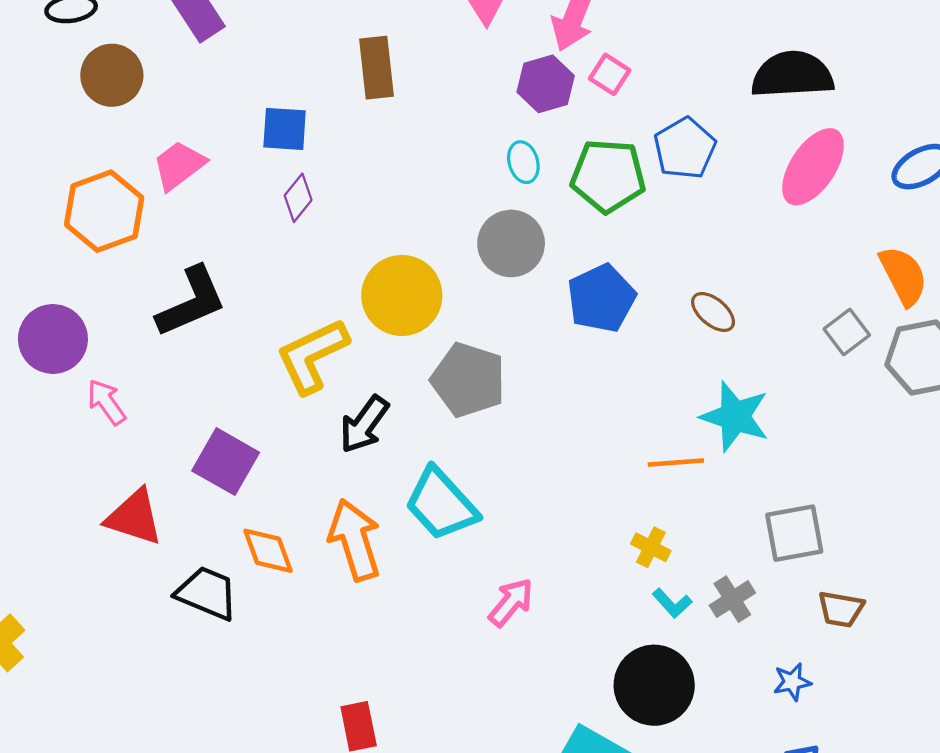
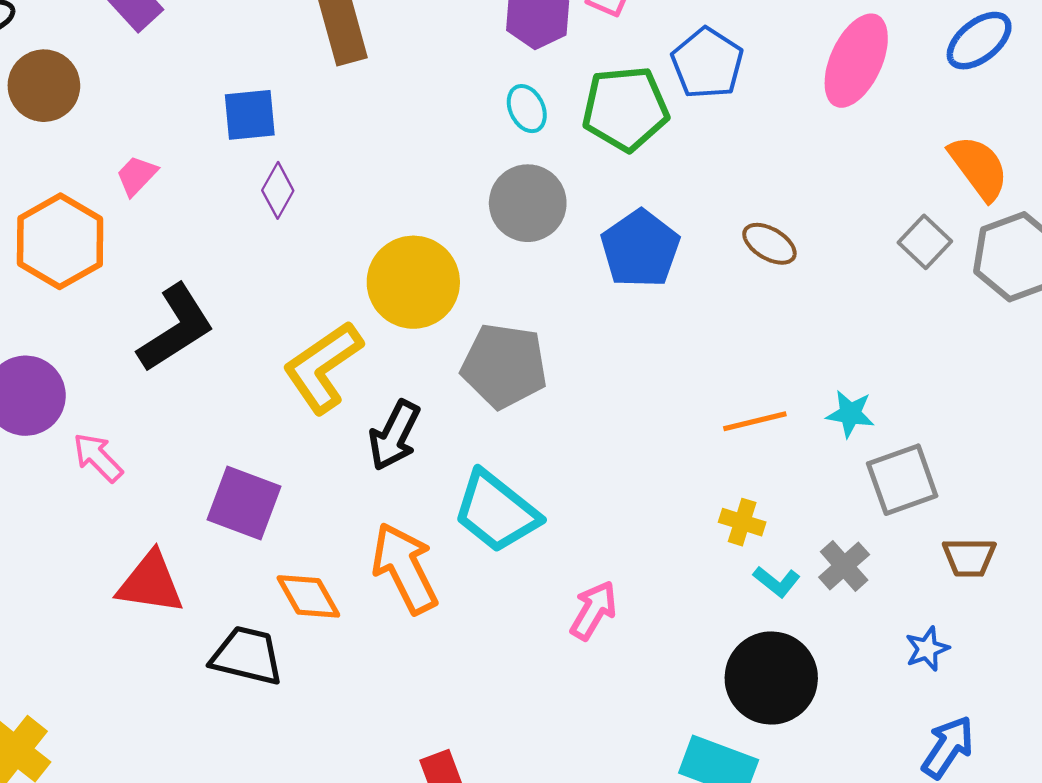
pink trapezoid: (179, 165) -> (137, 176), size x0.7
cyan star: (735, 416) -> (850, 414), moved, size x0.6

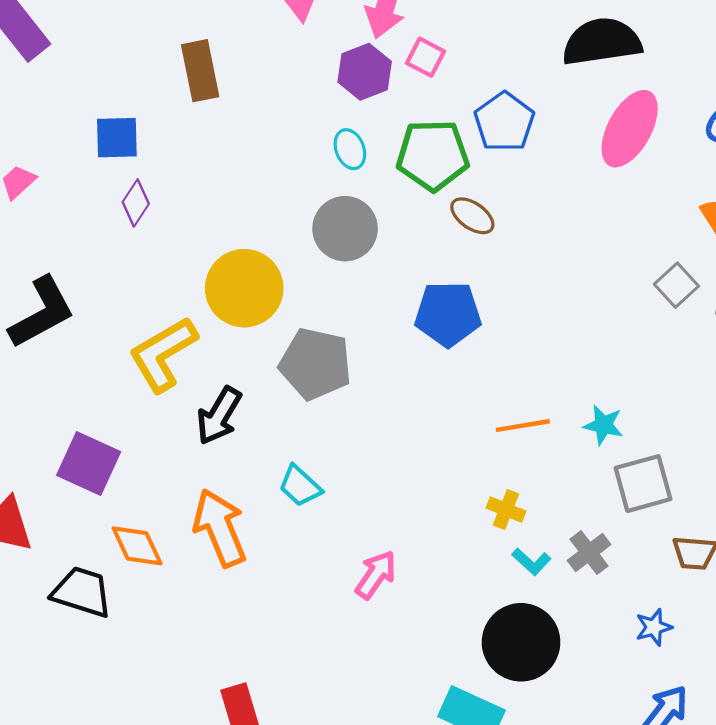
brown ellipse: (769, 244) -> (472, 216), moved
blue pentagon: (640, 249) -> (448, 314), moved, turned 30
cyan trapezoid: (496, 512) -> (300, 486), size x0.6

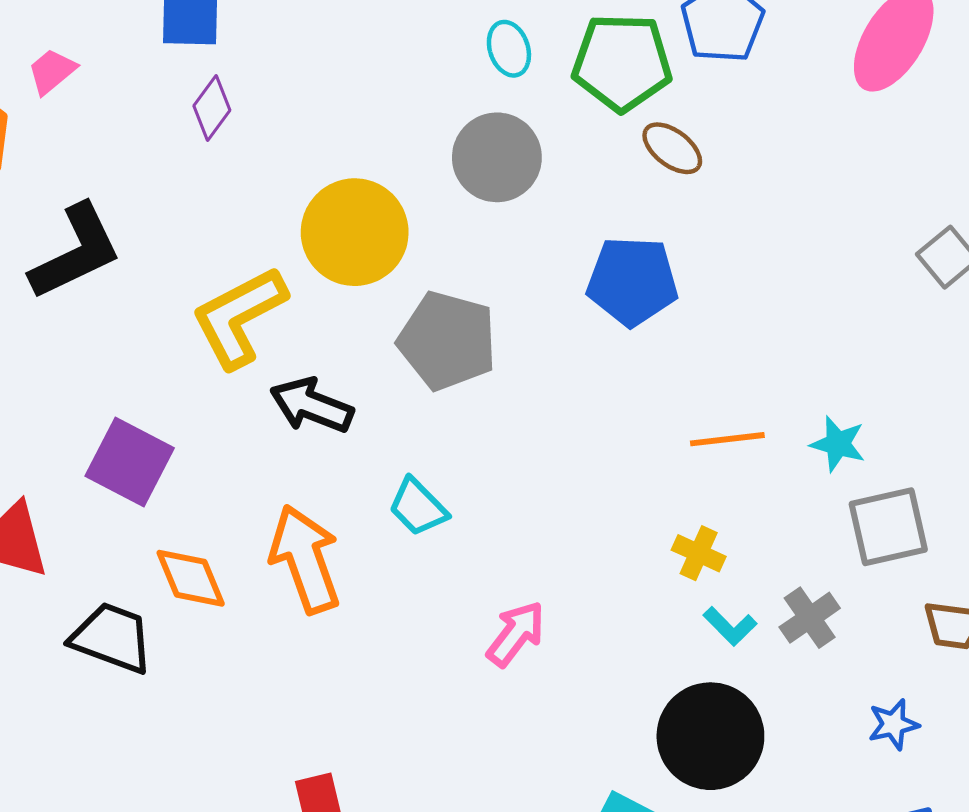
black arrow: (219, 416) -> (312, 405), turned 78

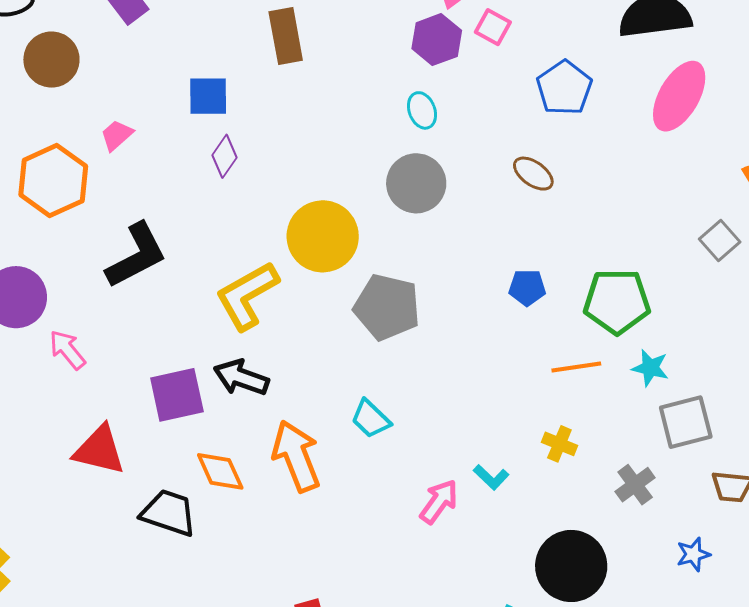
green pentagon: (622, 62) -> (617, 301), moved
blue pentagon: (632, 281) -> (527, 288), moved, size x0.6
black arrow: (312, 405) -> (241, 378), moved
purple square: (130, 462) -> (177, 395), turned -38
cyan L-shape: (730, 626) -> (491, 477), moved

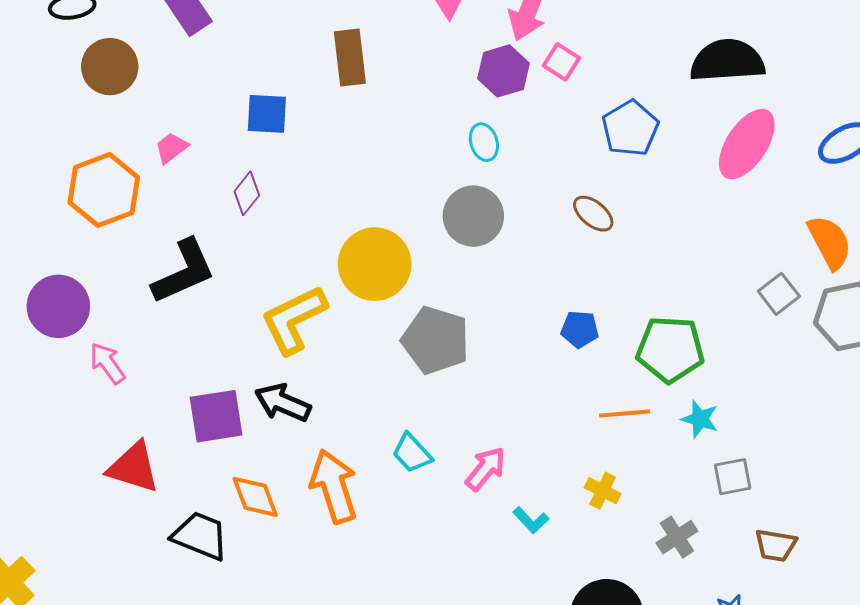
purple diamond: (224, 156) -> (247, 193), moved
gray square: (686, 422) -> (733, 477), size x0.7
pink arrow: (439, 502) -> (485, 469), moved

